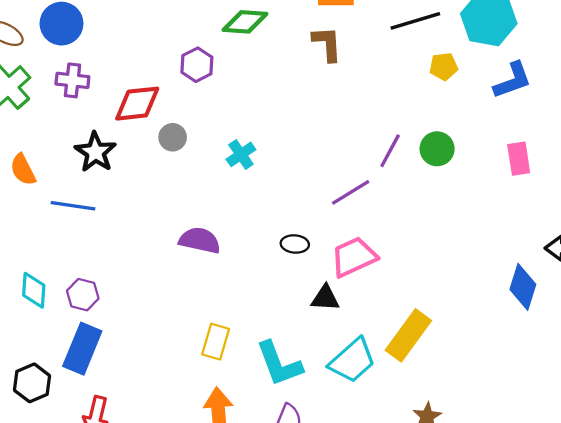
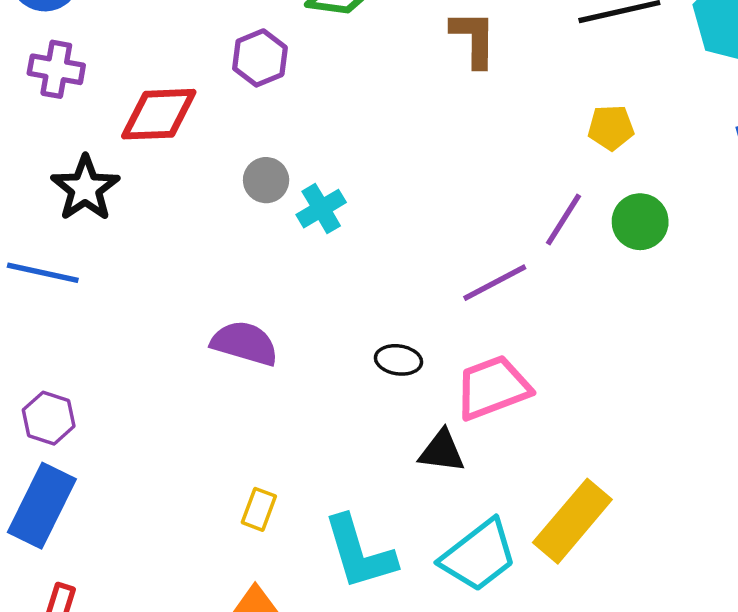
yellow pentagon: (444, 67) -> (611, 128), moved
gray circle: (173, 137) -> (266, 180), moved
yellow rectangle: (216, 342) -> (259, 509), size x0.7

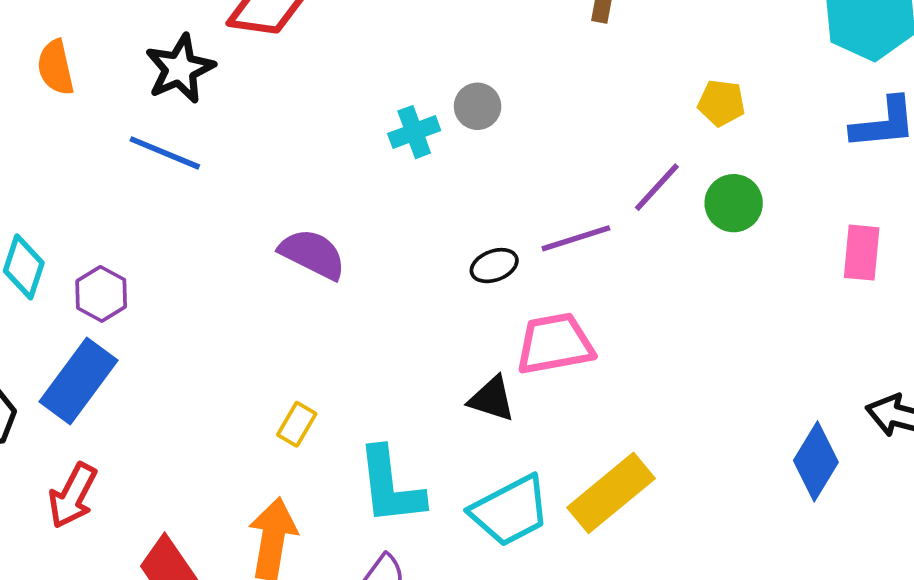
gray circle: (266, 180) -> (478, 106), moved
blue line: (43, 273) -> (165, 153), moved
black ellipse: (399, 360) -> (494, 266), moved, turned -39

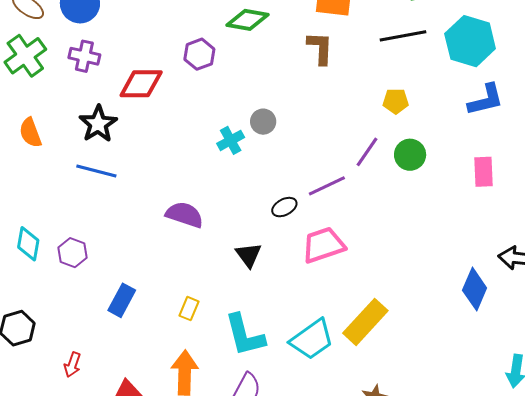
blue rectangle: (78, 381) -> (122, 300), moved, size x0.7
black triangle: (492, 399) -> (249, 255), moved, turned 44
red arrow: (73, 496) -> (72, 365), size x0.7

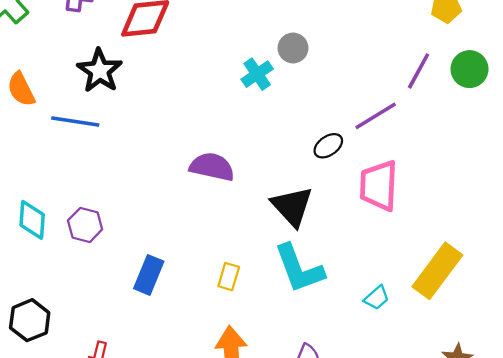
blue line: (96, 171) -> (75, 121), moved
pink trapezoid: (323, 245) -> (379, 186), turned -63
black triangle: (249, 255) -> (292, 206), size x1.4
cyan L-shape: (245, 335) -> (299, 269), moved
cyan trapezoid: (312, 339) -> (377, 298), size x0.5

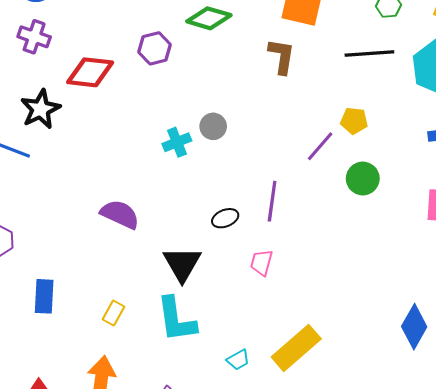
purple line: (419, 71) -> (320, 146), moved
purple line: (376, 116) -> (272, 201), turned -63
pink trapezoid: (379, 186) -> (261, 263), size x0.6
blue rectangle: (149, 275) -> (44, 296), turned -32

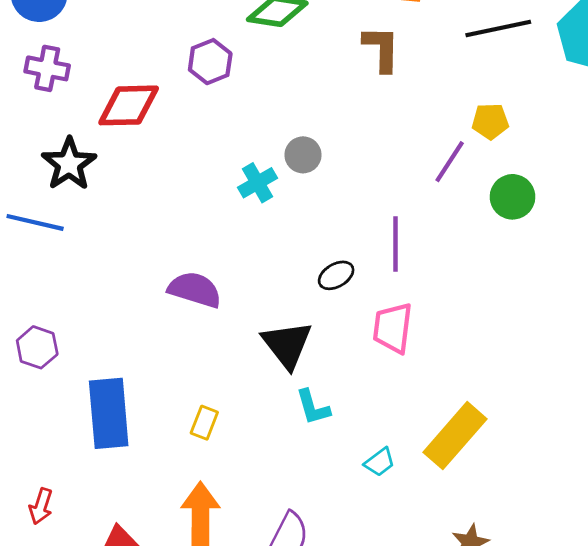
pink trapezoid: (261, 263) -> (393, 328), size x1.4
blue rectangle: (44, 296) -> (109, 413), size x1.5
cyan L-shape: (176, 320) -> (313, 407), moved, size x0.6

